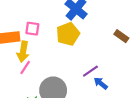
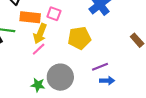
yellow pentagon: (68, 34) -> (79, 38), moved
blue arrow: (101, 83) -> (107, 81), turned 128

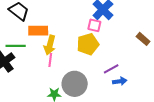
pink square: (54, 14) -> (94, 25), moved
pink line: (39, 49) -> (50, 60), turned -32

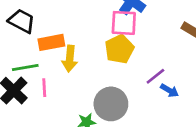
pink square: (94, 25) -> (124, 23), size x1.5
pink line: (50, 60) -> (44, 88), moved
blue arrow: (120, 81) -> (169, 90), turned 48

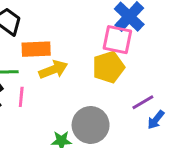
yellow arrow: (70, 59) -> (53, 70), turned -125
blue arrow: (169, 90) -> (156, 120), turned 90

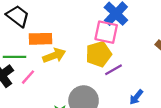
pink line: (21, 97) -> (28, 77), turned 35
purple line: (143, 102) -> (113, 70), moved

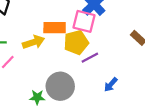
orange rectangle: (41, 39) -> (55, 28), moved

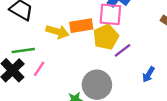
yellow arrow: (34, 42) -> (57, 32), moved, turned 45

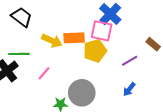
purple line: (122, 50) -> (130, 61), moved
pink line: (39, 69) -> (44, 73), moved

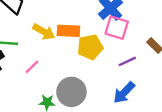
pink square: (102, 31) -> (117, 28), moved
blue arrow: (129, 89) -> (124, 93), size x1.5

